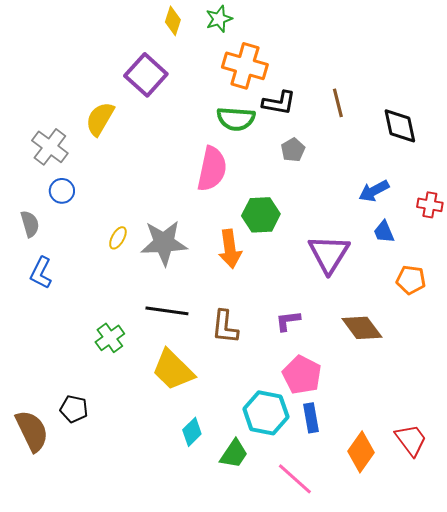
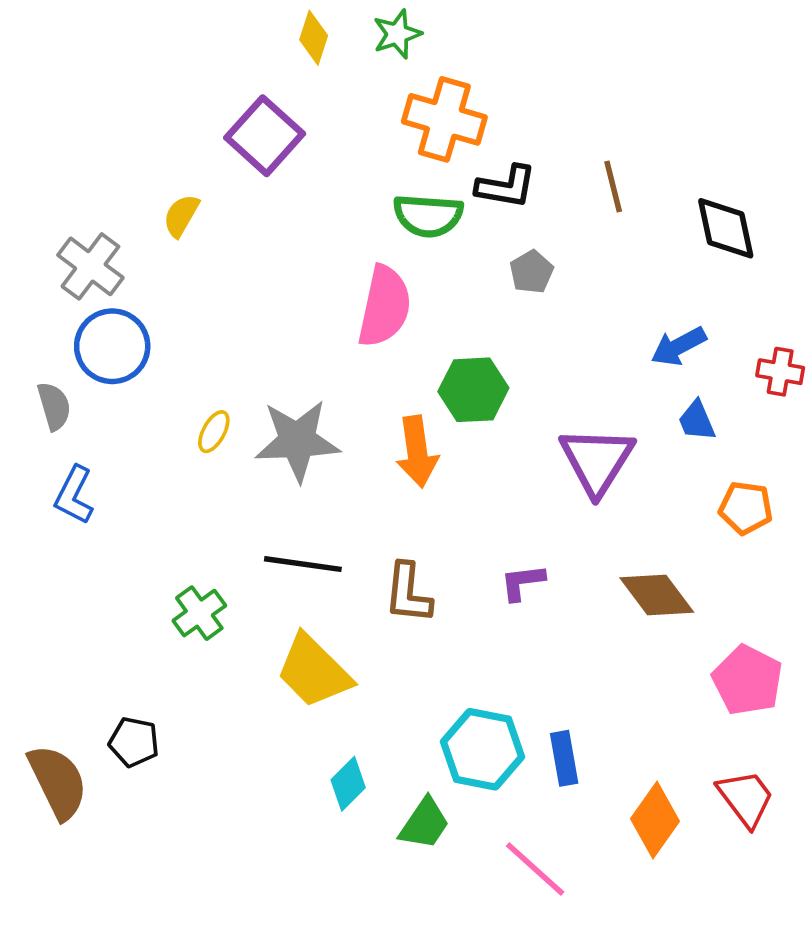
yellow semicircle: (100, 119) -> (181, 216), size x0.7
blue circle: (62, 191) -> (112, 346), size x1.6
pink pentagon: (302, 375) -> (748, 680), moved

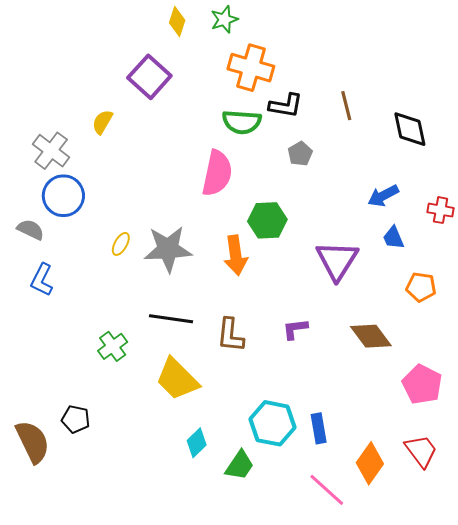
gray semicircle: (54, 406) -> (31, 230), turned -48
pink line: (535, 869) -> (327, 490), moved

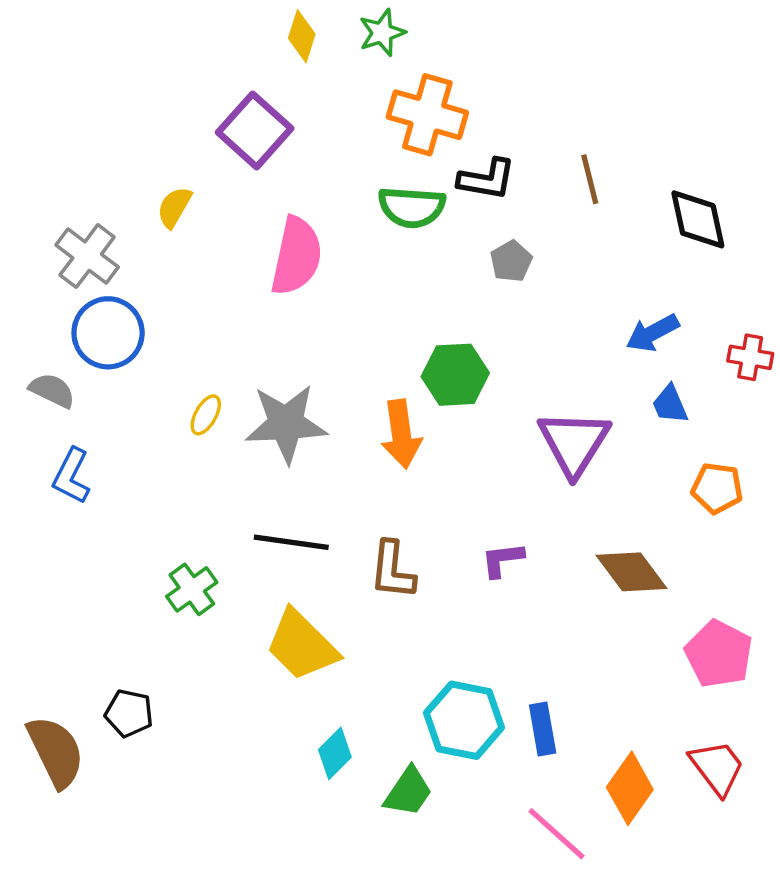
pink semicircle: (217, 173) -> (296, 256), moved

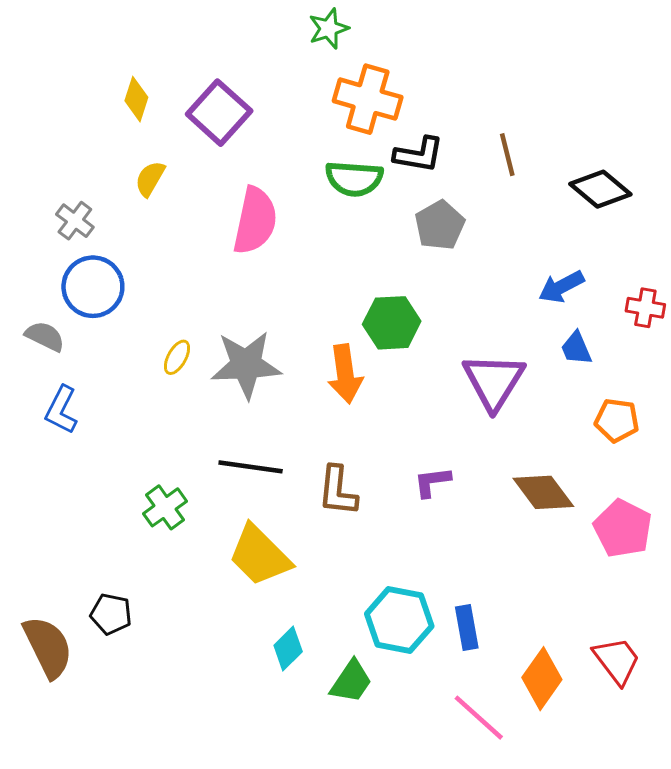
yellow diamond: (302, 36) -> (136, 99), moved
black diamond: (698, 219) -> (600, 189), turned -38
gray cross: (87, 256) -> (75, 221), size x0.7
gray pentagon: (511, 261) -> (440, 225), size x1.4
pink pentagon: (719, 654) -> (623, 528), moved

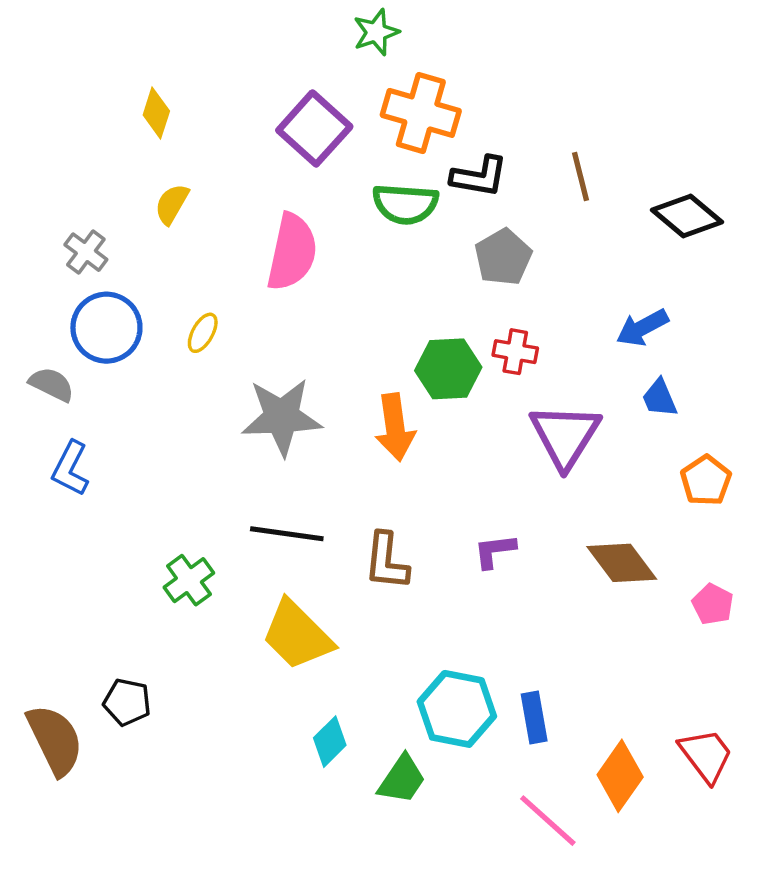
purple square: (219, 113) -> (314, 128), moved
red cross: (645, 308) -> (515, 352), moved
yellow ellipse: (177, 357) -> (203, 333), moved
orange pentagon: (617, 420) -> (706, 480), turned 30
pink pentagon: (623, 528) -> (713, 604), size x0.6

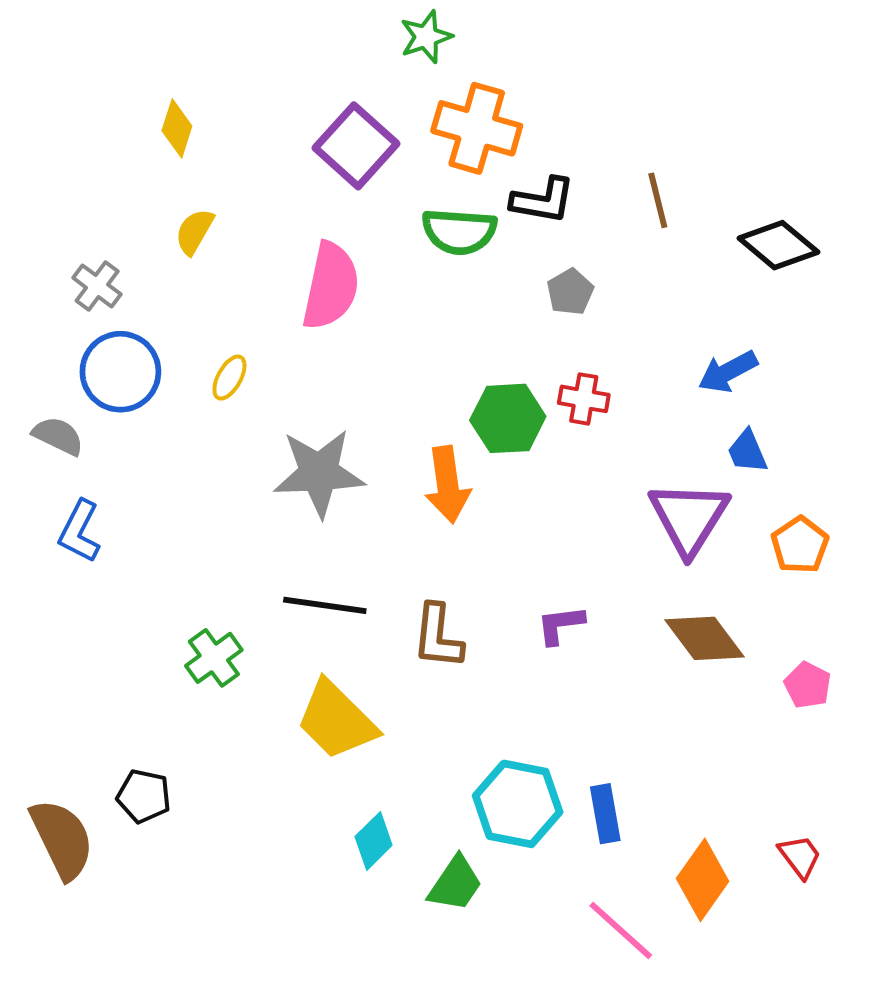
gray pentagon: (503, 257) -> (570, 292), size x0.7
purple triangle: (565, 436) -> (689, 518), moved
red trapezoid: (706, 755) -> (800, 856), size x0.7

